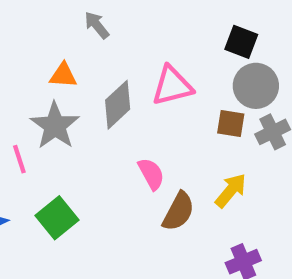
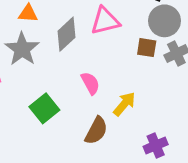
yellow arrow: (231, 191) -> (124, 104), moved
brown semicircle: (178, 211) -> (96, 131), moved
green square: (57, 218) -> (44, 108), moved

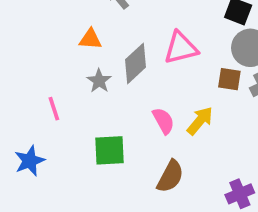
gray star: (22, 49) -> (99, 81), moved, size x0.6
yellow arrow: (124, 104) -> (200, 121), moved
green square: (44, 108) -> (109, 150), turned 36

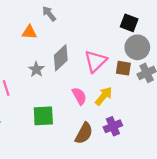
orange triangle: (90, 39) -> (29, 32), moved
pink triangle: (181, 48) -> (96, 61), moved, turned -30
purple cross: (240, 194) -> (113, 126), moved

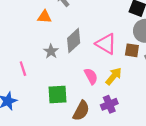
pink triangle: (96, 61) -> (106, 44), turned -45
purple cross: (113, 126) -> (109, 104), moved
brown semicircle: (84, 133) -> (81, 111), moved

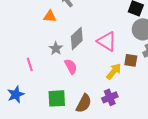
brown square: (132, 50) -> (131, 60), moved
pink semicircle: (91, 76) -> (71, 66), moved
green square: (57, 95) -> (57, 98), moved

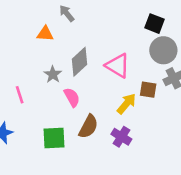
purple cross: (110, 97) -> (121, 137), turned -35
brown semicircle: (84, 103) -> (88, 127), moved

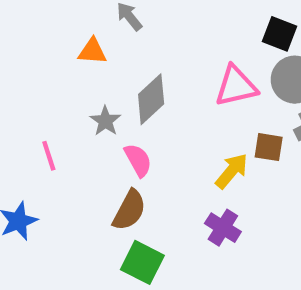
pink triangle: (118, 66) -> (236, 86), moved, turned -44
brown semicircle: (88, 127) -> (129, 210), moved
green square: (54, 138) -> (142, 262), moved, turned 30

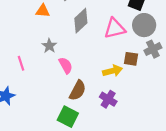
gray diamond: (151, 99) -> (81, 21), moved
yellow arrow: (232, 171) -> (112, 71), turned 36
brown semicircle: (129, 210) -> (78, 90), moved

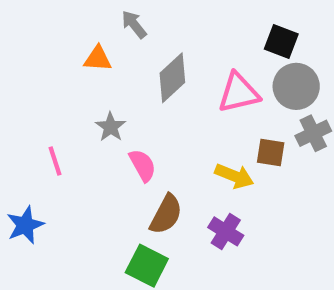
yellow arrow: (112, 71) -> (234, 176), turned 36

